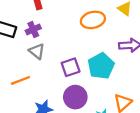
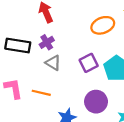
purple square: (71, 67) -> (89, 63), moved
orange line: (20, 80) -> (41, 93), turned 42

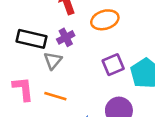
orange ellipse: (103, 25) -> (105, 20), moved
gray triangle: (53, 63) -> (53, 61), moved, turned 35

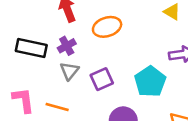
gray triangle: (53, 61) -> (69, 71), moved
purple square: (113, 65) -> (102, 79), moved

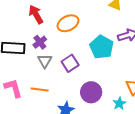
cyan pentagon: (150, 82) -> (102, 47), moved

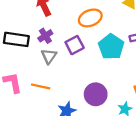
orange ellipse: (68, 23) -> (90, 18), moved
purple square: (70, 63) -> (75, 45), moved

